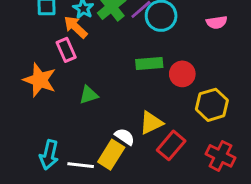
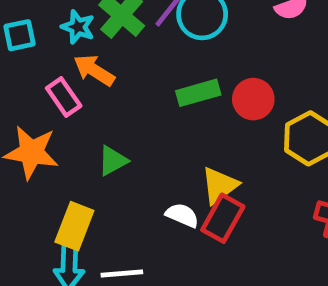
orange arrow: (76, 27) -> (94, 70), moved
red rectangle: (171, 145) -> (223, 218), moved
yellow rectangle: (111, 155) -> (74, 226), moved

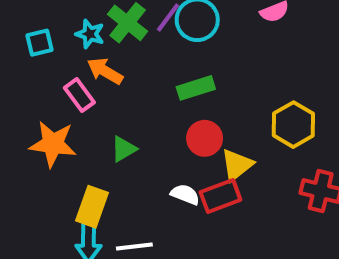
red circle: (253, 99) -> (205, 138), moved
yellow triangle: (219, 185) -> (237, 165), moved
red rectangle: (223, 218) -> (220, 196), turned 42

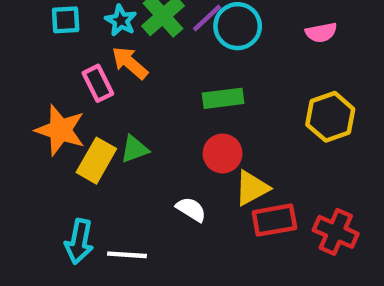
yellow hexagon: (293, 125) -> (330, 117), moved
red rectangle: (220, 196) -> (274, 220), moved
yellow rectangle: (92, 207) -> (96, 161), moved

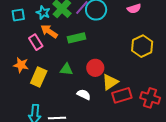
green rectangle: (223, 98) -> (77, 38), moved
orange star: (60, 130) -> (21, 65), size x0.7
green triangle: (134, 149) -> (66, 69), moved, turned 32

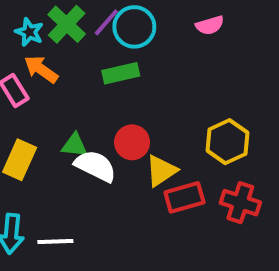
green rectangle: (77, 38) -> (121, 73), moved
yellow hexagon: (142, 46) -> (227, 142), moved
white semicircle: (84, 95) -> (95, 166), moved, size x1.5

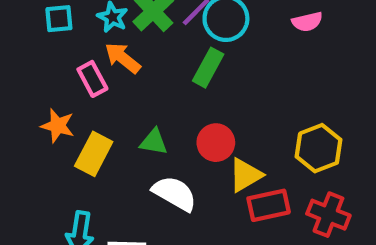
green rectangle: (121, 73) -> (208, 68), turned -52
white semicircle: (95, 166) -> (175, 193), moved

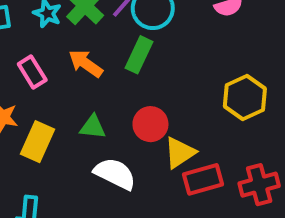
orange arrow: (123, 58) -> (86, 63), moved
yellow hexagon: (319, 148) -> (245, 98), moved
red cross: (328, 215) -> (259, 185), turned -33

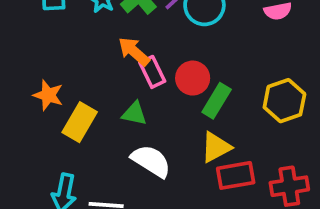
green rectangle: (139, 55) -> (217, 101), moved
pink rectangle: (32, 72) -> (152, 72), moved
red circle: (150, 124) -> (193, 78), moved

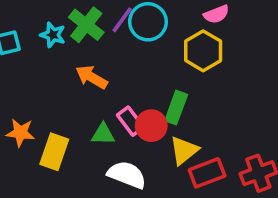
pink rectangle: (152, 72) -> (130, 121), moved
red circle: (193, 78) -> (151, 126), moved
yellow hexagon: (284, 101) -> (203, 51), moved

